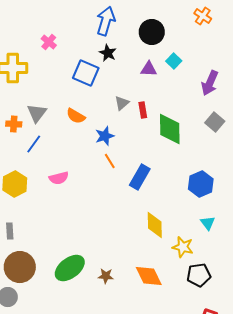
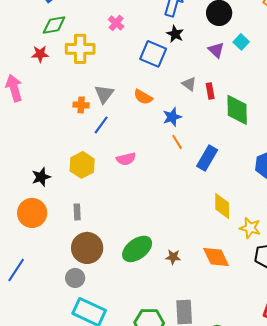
purple triangle: (149, 69) -> (216, 50), turned 42
gray triangle: (122, 103) -> (189, 84), turned -42

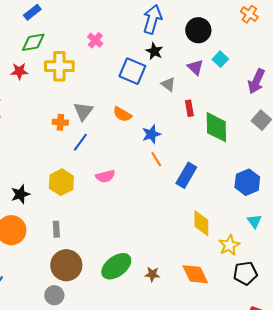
gray triangle: (189, 84) -> (168, 84), moved
yellow star: (250, 228) -> (229, 245), turned 30

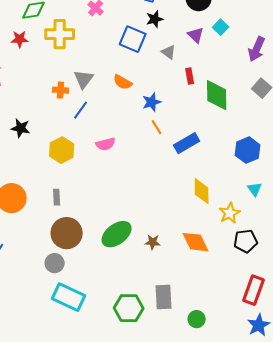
black star: (154, 51) -> (155, 19), turned 30
blue rectangle: (186, 175) -> (187, 143), turned 30
black star: (20, 194) -> (21, 128), moved, turned 30

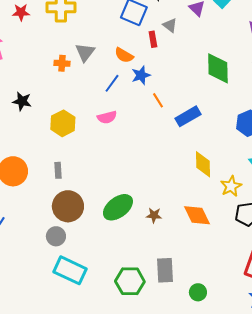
red rectangle: (190, 76) -> (153, 39), moved
blue star: (152, 102) -> (141, 75), moved
blue line: (81, 110) -> (112, 83), moved

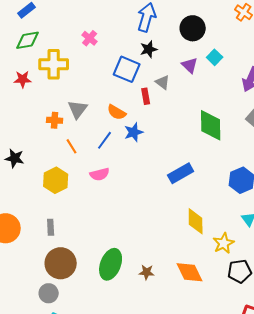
red star: (21, 12) -> (23, 79), moved
orange line: (158, 100) -> (72, 146), moved
green ellipse: (118, 207) -> (111, 264), turned -32

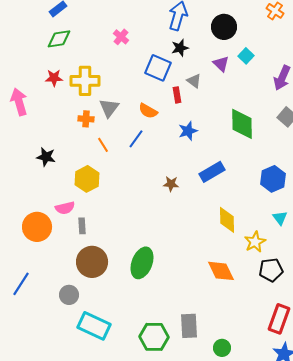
yellow cross: (54, 64) -> (85, 81), moved
blue star: (134, 132) -> (188, 131), moved
pink semicircle: (100, 174) -> (65, 208), moved
brown star: (147, 272) -> (171, 184), moved
gray circle: (49, 293) -> (69, 295), moved

